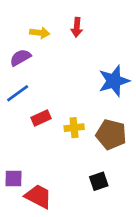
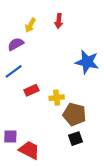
yellow arrow: (40, 33) -> (30, 25), turned 112
blue star: (114, 81) -> (87, 62), turned 30
brown pentagon: (111, 135) -> (74, 114), moved

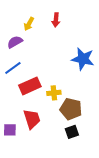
red rectangle: (31, 90) -> (30, 86), size x1.5
red trapezoid: (29, 150) -> (32, 119), moved, turned 45

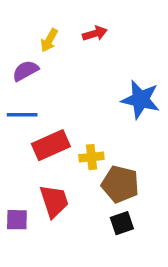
red arrow: (56, 20) -> (95, 33), turned -112
blue line: (13, 68) -> (22, 115), turned 36

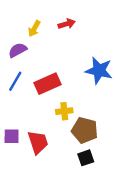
blue line: (22, 115) -> (15, 81), turned -60
red rectangle: (51, 145) -> (48, 84), moved
purple square: (17, 220) -> (12, 136), moved

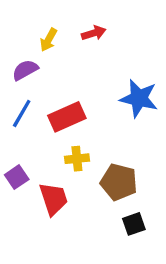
yellow cross: (64, 111) -> (77, 159), moved
purple square: (12, 136) -> (17, 177), moved, turned -35
black square: (86, 158) -> (134, 224), moved

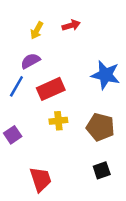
purple semicircle: (25, 70) -> (30, 61), moved
brown pentagon: (119, 182) -> (100, 127), moved
red trapezoid: (54, 199) -> (41, 179), moved

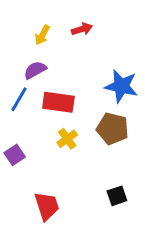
red rectangle: (51, 89) -> (58, 102), turned 32
yellow cross: (58, 121) -> (67, 139), turned -30
brown pentagon: (100, 127) -> (113, 129), moved

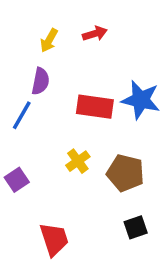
purple semicircle: (35, 70) -> (40, 81), turned 130
red rectangle: (58, 102) -> (95, 107), moved
brown pentagon: (113, 129) -> (125, 173), moved

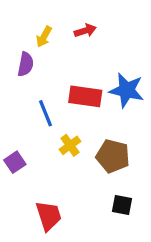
purple semicircle: (40, 81) -> (26, 64), moved
blue line: (22, 115) -> (45, 113), moved, turned -52
black square: (136, 227) -> (122, 205), turned 30

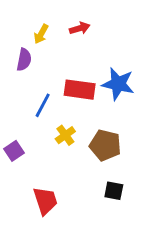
blue line: (45, 113) -> (43, 105), turned 50

